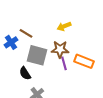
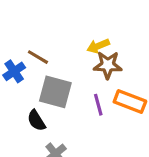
brown star: (60, 49) -> (108, 65), moved

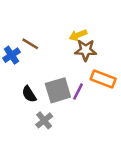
gray square: (55, 92) -> (58, 90), moved, turned -32
purple line: (98, 105) -> (78, 92), moved, turned 42

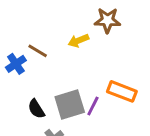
yellow arrow: (78, 35) -> (78, 41), moved
brown star: (86, 50) -> (107, 20), moved

